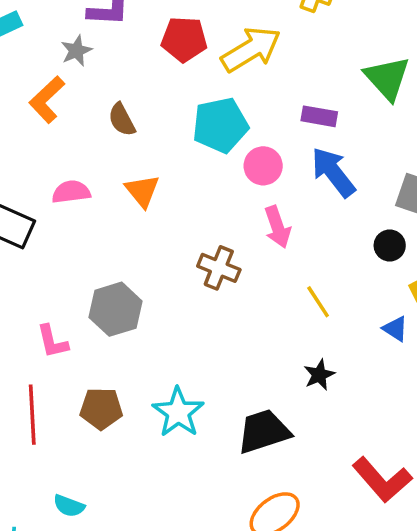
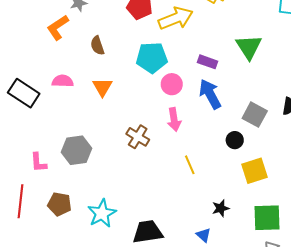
blue triangle: (395, 329) -> (204, 235), moved
black star: (319, 375) -> (221, 208), moved

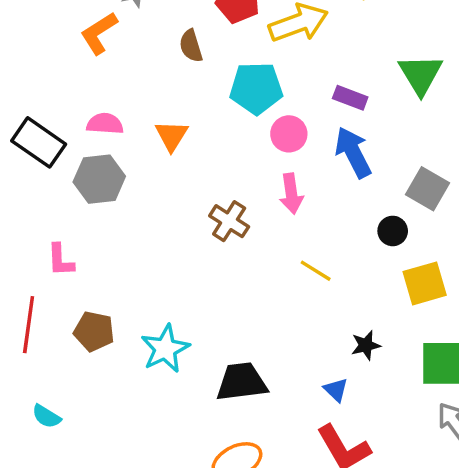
brown semicircle: (97, 46) -> (191, 46), moved
gray hexagon: (77, 150) -> (99, 179), moved
yellow line: (190, 165) -> (316, 271), turned -36

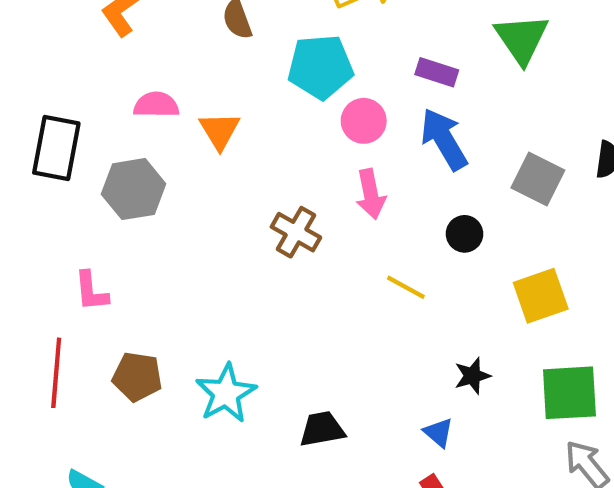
pink semicircle: (105, 124) -> (156, 105), moved
black rectangle: (39, 142) -> (56, 148), turned 69
black circle: (393, 231) -> (465, 234), moved
black trapezoid: (242, 382) -> (322, 429), size x0.7

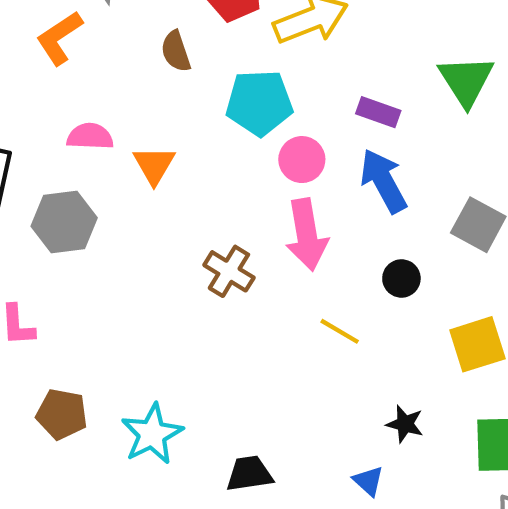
pink arrow: (371, 194) -> (307, 235), size x1.4
black star: (472, 376) -> (405, 424), turned 30

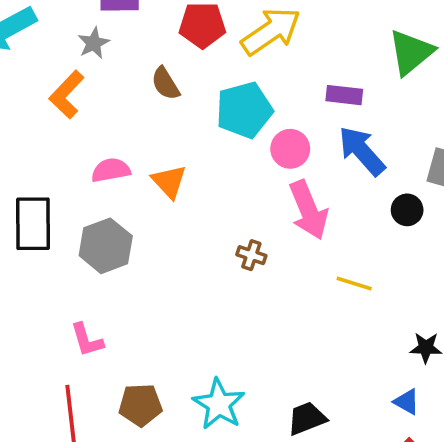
green triangle: (466, 81) -> (411, 52), turned 36
brown cross: (229, 271) -> (251, 255), size x0.7
black circle: (401, 278) -> (407, 210), moved

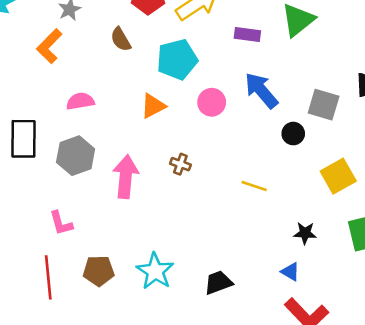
purple rectangle: (344, 95) -> (247, 35), moved
pink circle: (290, 149) -> (212, 102), moved
orange triangle: (169, 182) -> (153, 106), moved, turned 44
pink arrow: (308, 210) -> (126, 177), moved, turned -153

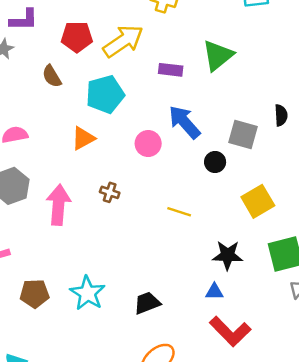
pink circle: (212, 102) -> (148, 144), moved
black star: (305, 233) -> (228, 255), size x1.4
blue triangle: (290, 272) -> (214, 292), turned -30

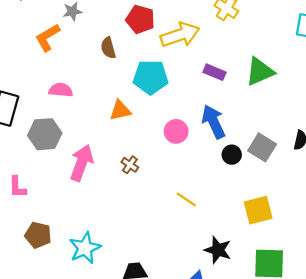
black circle: (215, 162) -> (232, 155), moved

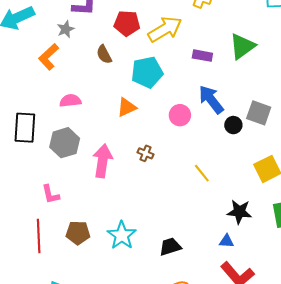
yellow line: (186, 199) -> (202, 173), turned 30

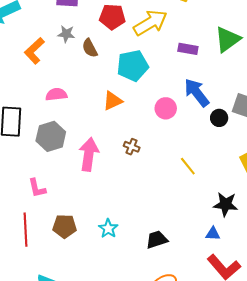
gray star: (66, 29) -> (66, 34), moved, turned 30
cyan star: (122, 235) -> (108, 229), size x0.7

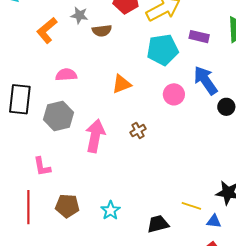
brown semicircle: (90, 48) -> (102, 31), turned -72
cyan pentagon: (133, 66) -> (162, 50), moved
brown cross: (132, 147) -> (138, 131), turned 35
yellow line: (188, 166) -> (191, 206), moved, turned -36

